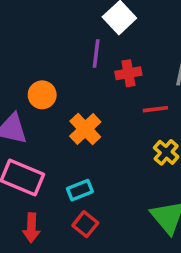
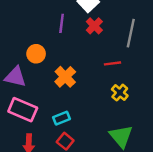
purple line: (96, 53) -> (62, 23), moved
red cross: (128, 73) -> (94, 26), moved, turned -35

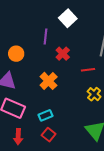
red cross: (94, 26) -> (63, 54), moved
orange circle: (36, 54) -> (16, 54), moved

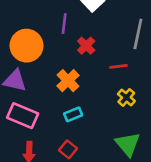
orange circle: (16, 54) -> (27, 46), size x1.6
cyan rectangle: (46, 115) -> (73, 114), moved

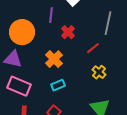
red line: (119, 66) -> (93, 48), turned -32

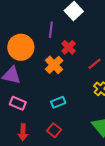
orange cross: (54, 59) -> (54, 65), moved
pink rectangle: (19, 86) -> (18, 103), size x0.7

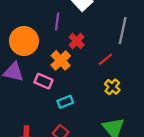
pink rectangle: (18, 103) -> (43, 81), moved

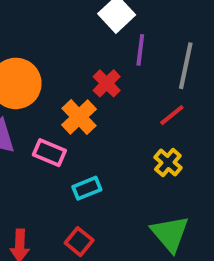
purple line: (57, 22) -> (140, 50), moved
red line: (105, 59) -> (172, 115), moved

